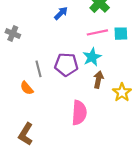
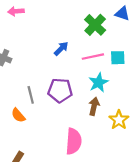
blue arrow: (61, 13) -> (61, 49), moved
cyan star: (92, 57) -> (98, 83), moved

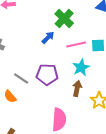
green cross: (95, 25) -> (64, 18), moved
gray line: (31, 95) -> (21, 78), turned -42

